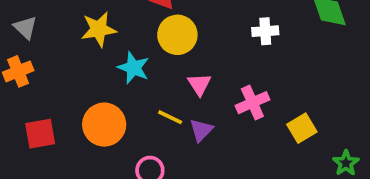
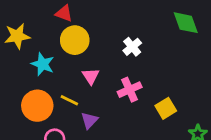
white cross: (265, 31) -> (132, 47), moved, turned -36
orange circle: (104, 125) -> (37, 106), moved
purple triangle: (201, 130) -> (89, 120), moved

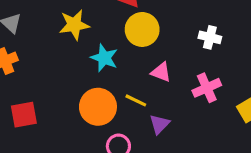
white cross: (132, 47) -> (210, 37), turned -36
pink triangle: (91, 76) -> (161, 72), turned -36

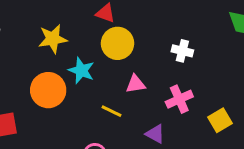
pink triangle: (161, 72) -> (136, 84), turned -30
orange circle: (98, 107) -> (48, 90), moved
purple triangle: (159, 124) -> (155, 134), moved, turned -45

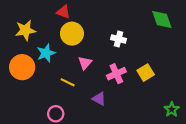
cyan star: (81, 70) -> (46, 53), turned 30
pink triangle: (136, 84) -> (85, 63), turned -40
yellow square: (220, 120) -> (146, 73), moved

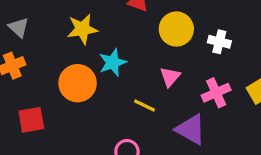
yellow circle: (72, 34) -> (176, 29), moved
purple triangle: (99, 99) -> (191, 129), size x1.5

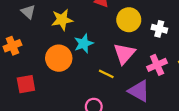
gray triangle: (19, 27) -> (28, 12), moved
pink triangle: (170, 77) -> (124, 54), size x1.5

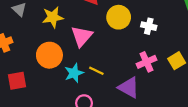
cyan star: (84, 43) -> (74, 73), moved
pink triangle: (124, 54) -> (82, 36), moved

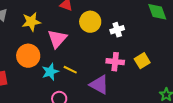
white cross: (149, 26) -> (117, 30), turned -32
pink cross: (147, 62) -> (115, 62), turned 30

